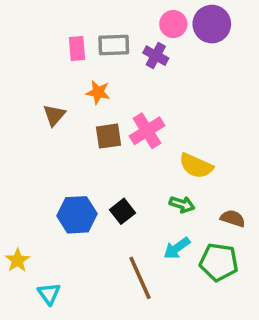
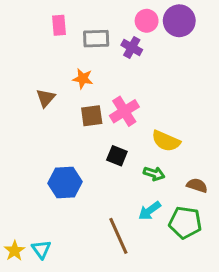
pink rectangle: (77, 49) -> (59, 25), moved
black square: (122, 211) -> (117, 156), moved, turned -30
yellow star: (17, 260) -> (15, 251), moved

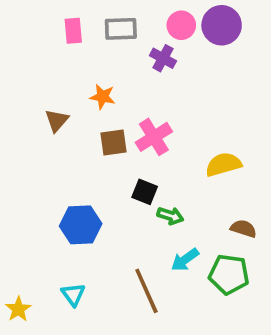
gray rectangle: (96, 39) -> (121, 29), moved
yellow semicircle: (166, 141) -> (223, 164), moved, turned 140
green arrow: (154, 174) -> (170, 216), moved
cyan triangle: (41, 249) -> (73, 294), moved

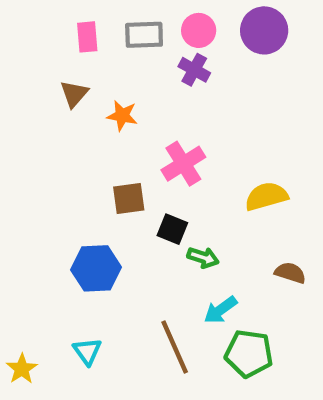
pink circle: (181, 25) -> (199, 30), moved
brown triangle: (57, 120) -> (74, 94), moved
brown square: (114, 142) -> (129, 199), moved
green pentagon: (229, 274) -> (249, 354), moved

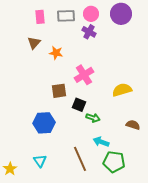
cyan arrow: (220, 310) -> (101, 142), turned 56

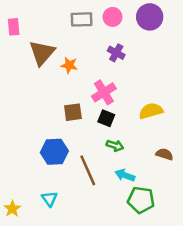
pink rectangle: (40, 17) -> (14, 27), moved
purple cross: (89, 32) -> (116, 53), moved
brown triangle: (34, 43) -> (42, 53), size x1.6
black square: (79, 105) -> (106, 118), moved
brown line: (80, 159) -> (88, 170), moved

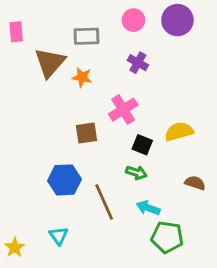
gray rectangle: (82, 19) -> (86, 36), moved
black square: (106, 118) -> (142, 145), moved

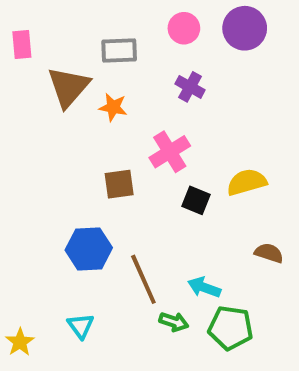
green arrow: (136, 173) -> (174, 322), moved

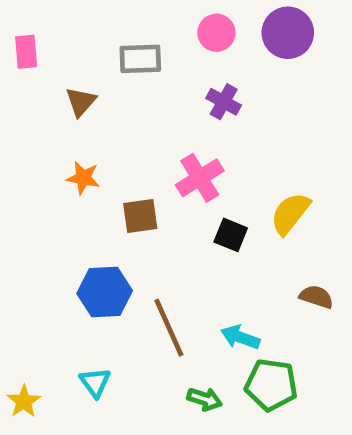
brown triangle: (69, 87) -> (81, 102), size x0.6
orange star: (113, 107) -> (83, 178), moved
yellow semicircle: (247, 182) -> (290, 214), turned -36
green arrow: (174, 322) -> (205, 399), moved

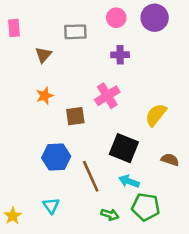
purple cross: (224, 102) -> (120, 55), turned -30
orange star: (83, 178) -> (45, 96), turned -30
black square: (231, 235) -> (124, 148), moved, size x1.6

